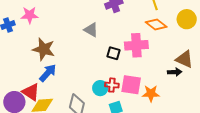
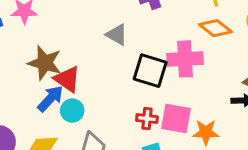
black square: (113, 53) -> (150, 71), size x1.6
cyan circle: (100, 88) -> (72, 111), moved
red triangle: (31, 92) -> (67, 79), moved

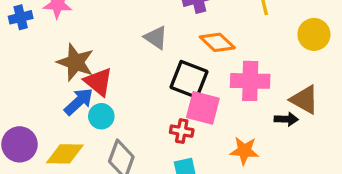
orange diamond: (215, 28) -> (217, 42), moved
pink cross: (185, 59) -> (250, 81), moved
pink square: (176, 119) -> (203, 108), moved

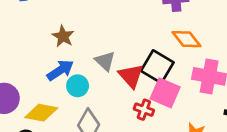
gray triangle: (156, 38) -> (105, 61), moved
brown star: (75, 62) -> (63, 36), size x0.7
red triangle: (98, 82) -> (131, 76), moved

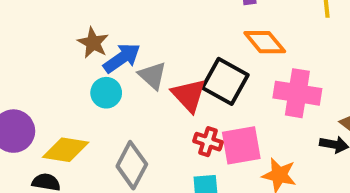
blue arrow: (60, 70) -> (122, 58), moved
cyan circle: (78, 86) -> (106, 93), moved
pink square: (165, 93) -> (241, 145), moved, turned -32

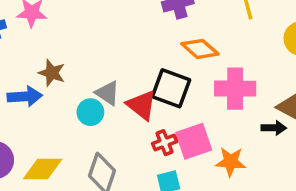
blue arrow: (122, 58) -> (25, 96), moved, turned 40
cyan circle: (106, 93) -> (90, 112), moved
red cross: (208, 142) -> (165, 143), turned -30

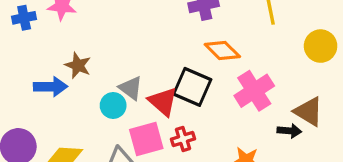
pink cross: (235, 89) -> (254, 91), turned -36
pink square: (194, 141) -> (146, 139), moved

